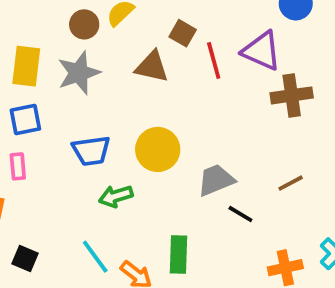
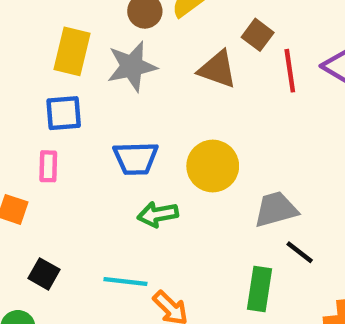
green rectangle: (179, 255) -> (260, 289), moved
cyan line: (95, 257) -> (125, 281), turned -54

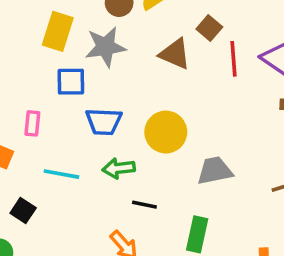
blue square: (64, 113) -> (71, 82), moved
black line: (300, 252) -> (144, 205), moved, turned -30
cyan line: (125, 281) -> (61, 174), moved

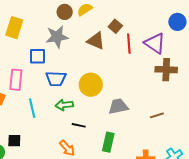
yellow rectangle: (58, 31) -> (14, 28), moved
pink rectangle: (32, 123) -> (16, 80), size x1.5
cyan line: (61, 174) -> (32, 108), turned 66
black square: (23, 211) -> (14, 141), moved, turned -32

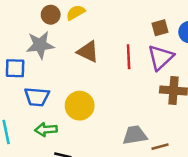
brown square: (115, 26) -> (160, 28), moved, turned 32
purple triangle: (155, 43) -> (161, 58), turned 40
gray trapezoid: (118, 106) -> (135, 135), moved

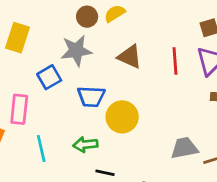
blue square: (15, 68) -> (49, 77), turned -30
blue trapezoid: (37, 97) -> (91, 97), moved

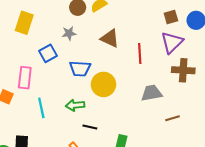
gray star: (76, 51) -> (69, 33), size x0.6
red line: (175, 61) -> (140, 53), moved
gray trapezoid: (184, 148) -> (152, 93), moved

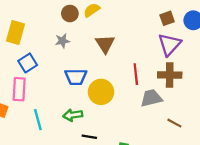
brown triangle: (110, 38) -> (105, 44), turned 36
blue square: (48, 53) -> (28, 63), moved
red line: (140, 53) -> (136, 74), moved
brown cross: (183, 70) -> (170, 75), moved
brown line: (172, 118) -> (174, 123), turned 48

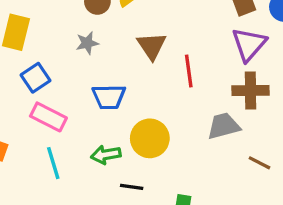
red line: (136, 74) -> (189, 71), moved
pink rectangle: (19, 89) -> (48, 117), moved, turned -65
yellow circle: (101, 92) -> (150, 138), moved

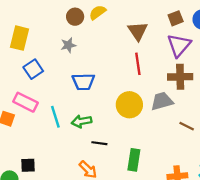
brown triangle: (152, 46) -> (138, 31), moved
pink rectangle: (48, 117) -> (25, 102), moved
yellow circle: (150, 138) -> (129, 105), moved
cyan line: (53, 163) -> (55, 117), moved

